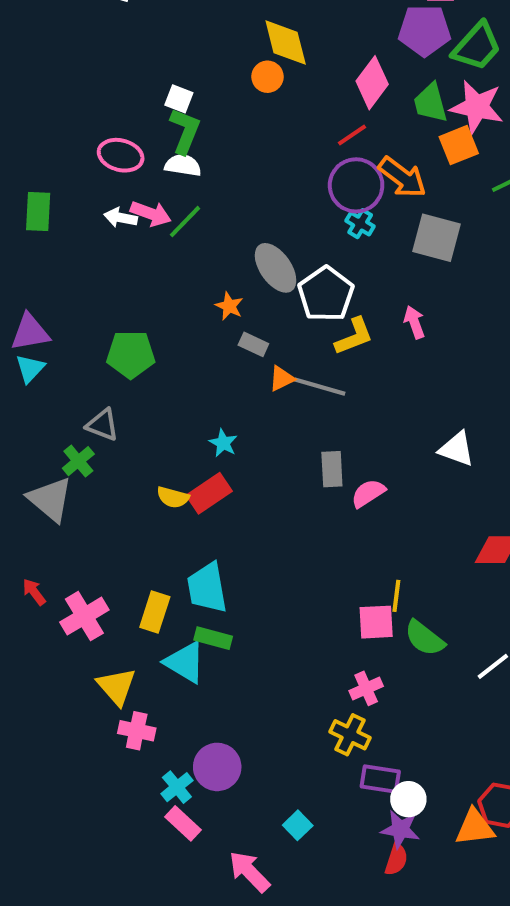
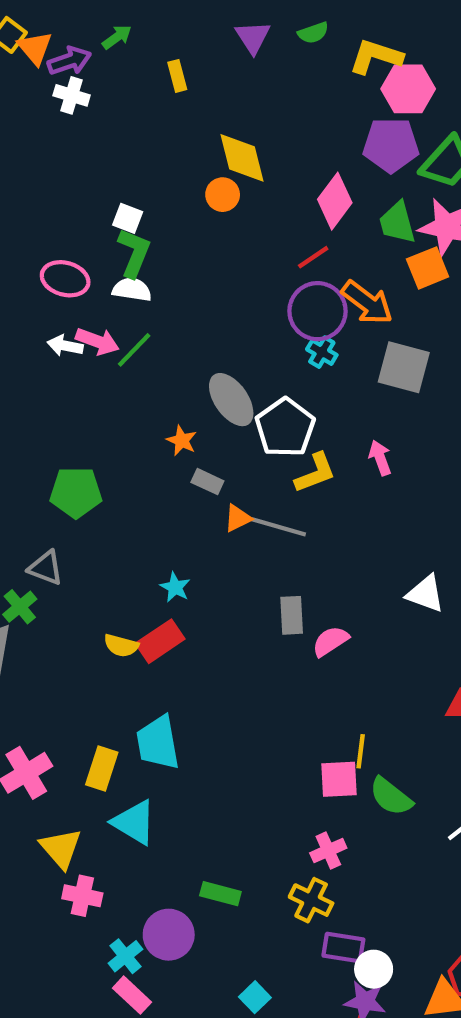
green rectangle: (213, 638) -> (220, 894), moved

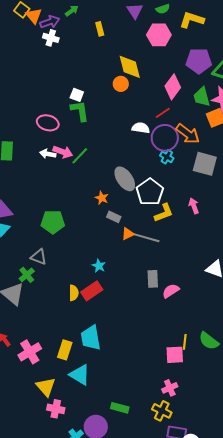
pink hexagon: (408, 89) -> (159, 35), moved
green L-shape: (134, 253) -> (80, 111), turned -30
white semicircle: (132, 290) -> (141, 128), moved
yellow semicircle: (121, 646) -> (74, 293), turned -105
green semicircle: (391, 797) -> (209, 341), moved

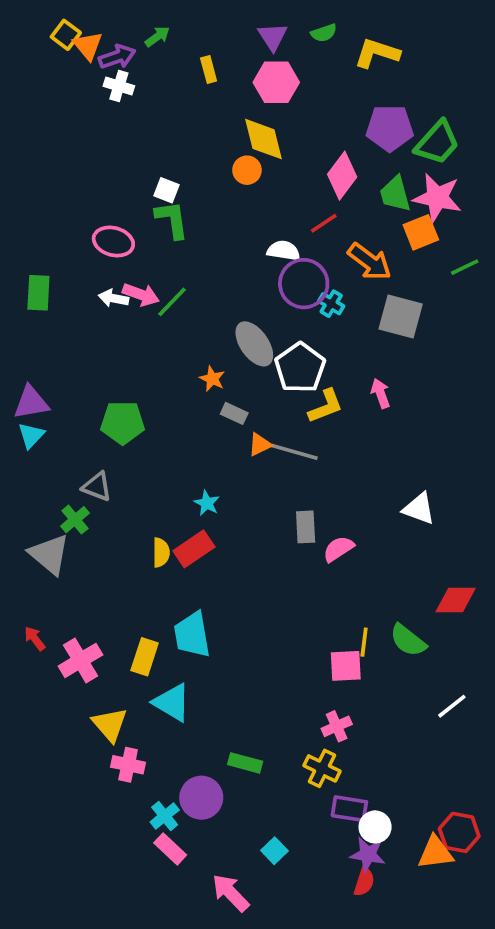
pink hexagon: (159, 35) -> (276, 82), moved
purple circle: (165, 138) -> (304, 284), moved

